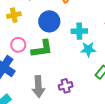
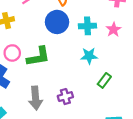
blue circle: (49, 21) -> (57, 22), moved
cyan cross: (79, 31) -> (87, 26), moved

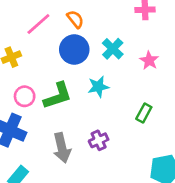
cyan cross: (87, 26) -> (113, 49), turned -35
pink star: (114, 30) -> (149, 60), moved
cyan star: (89, 56) -> (98, 87), moved

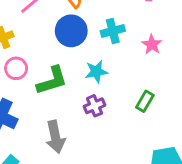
cyan cross: (113, 49) -> (113, 31), turned 30
pink circle: (25, 96) -> (16, 68), moved
purple cross: (99, 140) -> (94, 106), moved

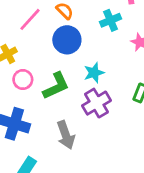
cyan cross: (113, 31) -> (110, 20), moved
purple cross: (94, 106) -> (96, 103), size x1.5

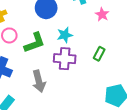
purple cross: (96, 103) -> (65, 59), turned 30

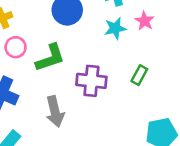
cyan star: (65, 35) -> (115, 28), moved

